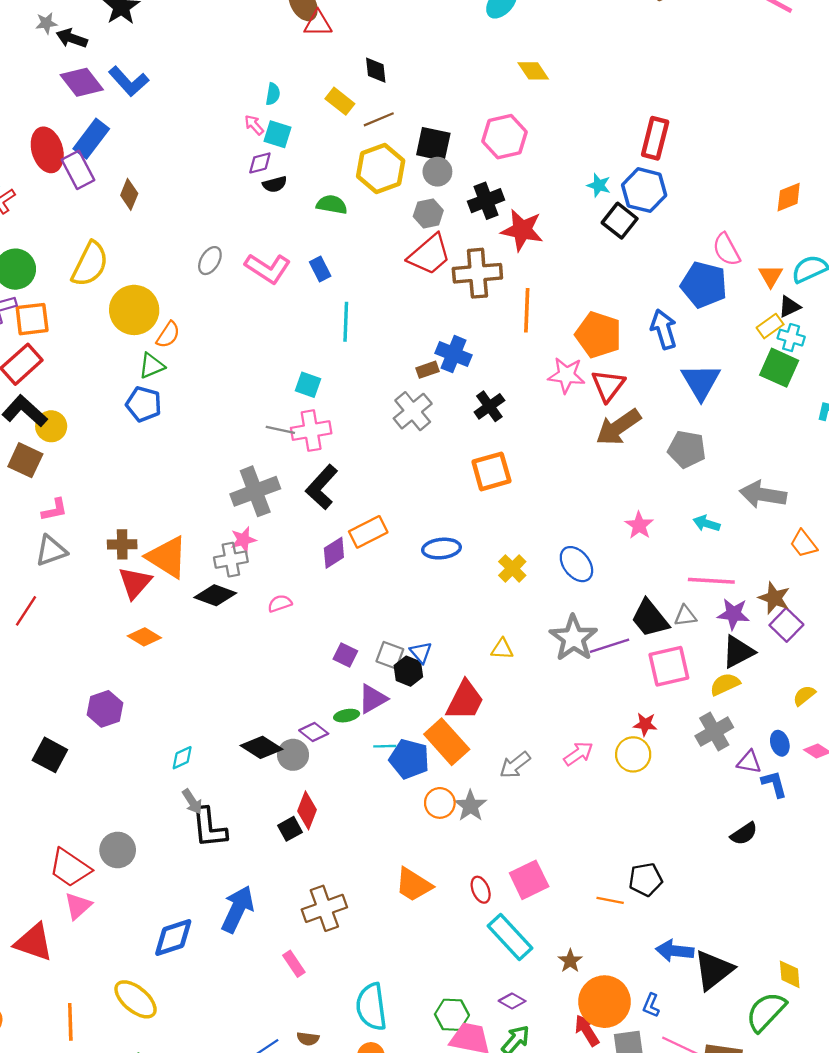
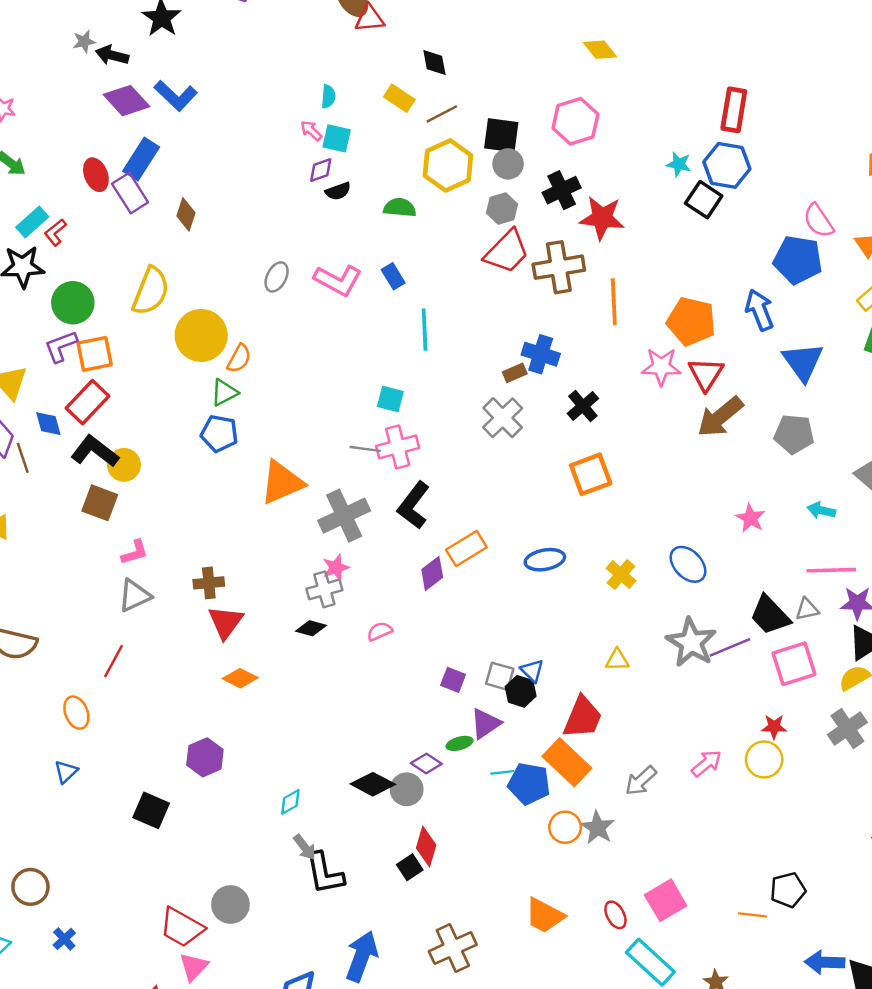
red ellipse: (47, 150) -> (96, 175), size x0.7
orange triangle: (167, 557) -> (282, 482), moved, turned -51
black diamond: (215, 595) -> (311, 628), size x0.7

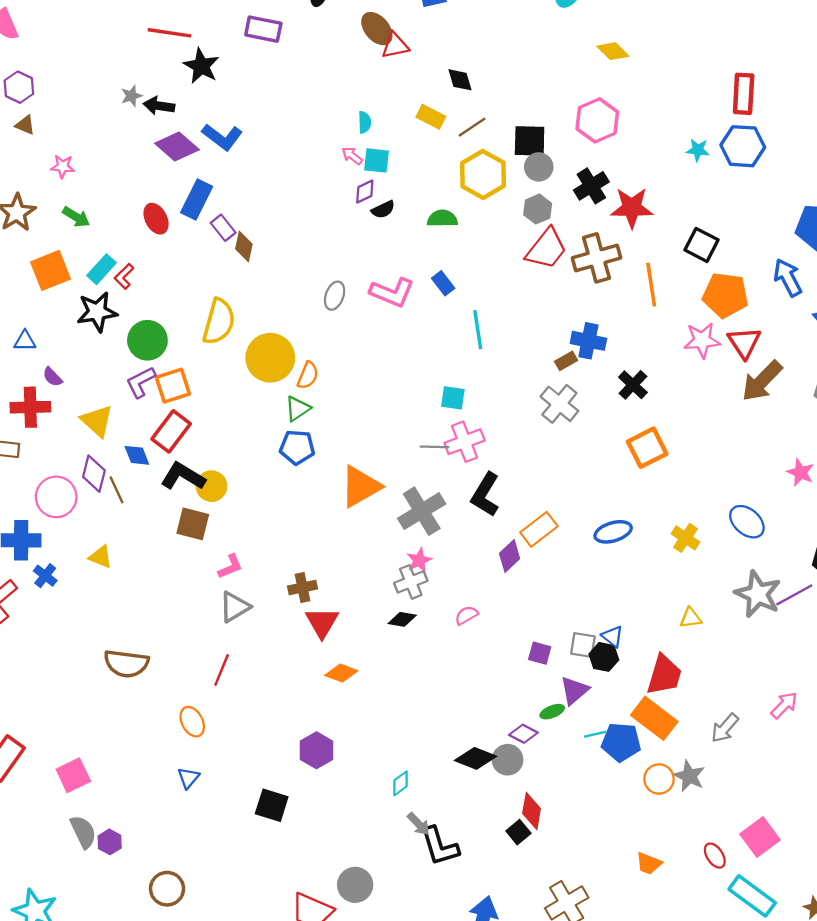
purple rectangle: (130, 193) -> (223, 228), moved, size x0.7
black square: (704, 200) -> (702, 245), moved
orange trapezoid: (545, 916) -> (649, 863), size x0.7

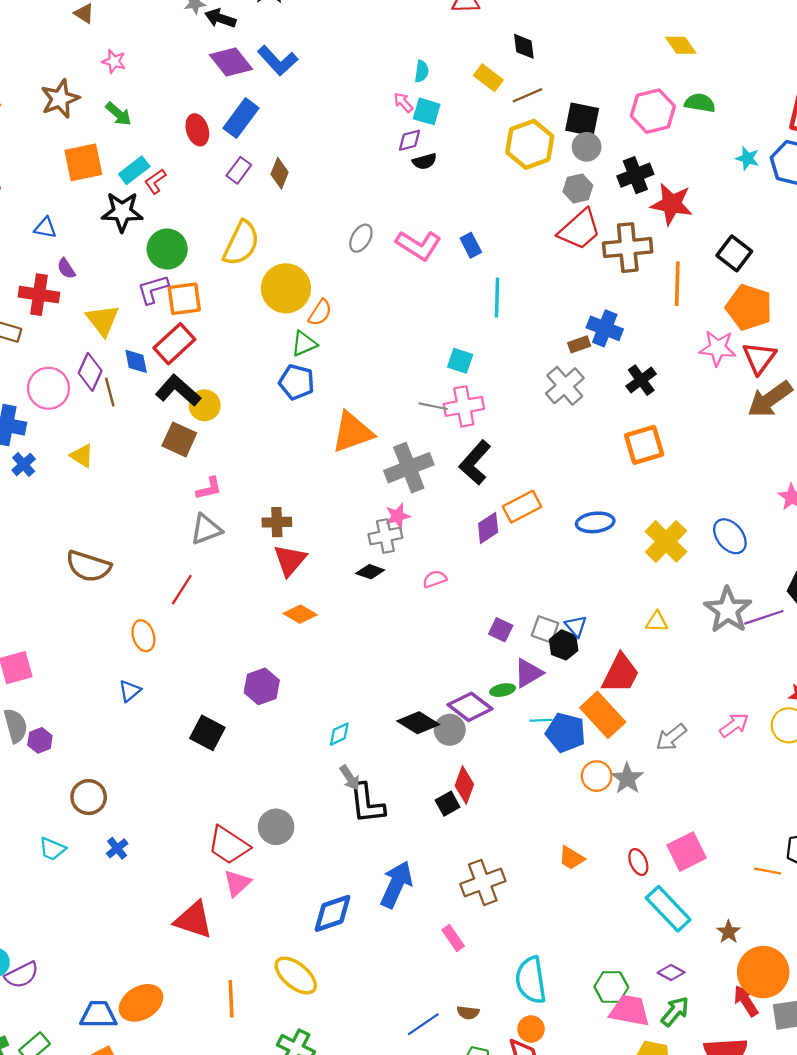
green semicircle: (442, 219) -> (700, 103), moved
purple rectangle: (223, 228) -> (239, 170), moved, turned 65
yellow cross: (685, 538) -> (666, 541), size x1.5
purple diamond: (523, 734) -> (470, 707), size x1.5

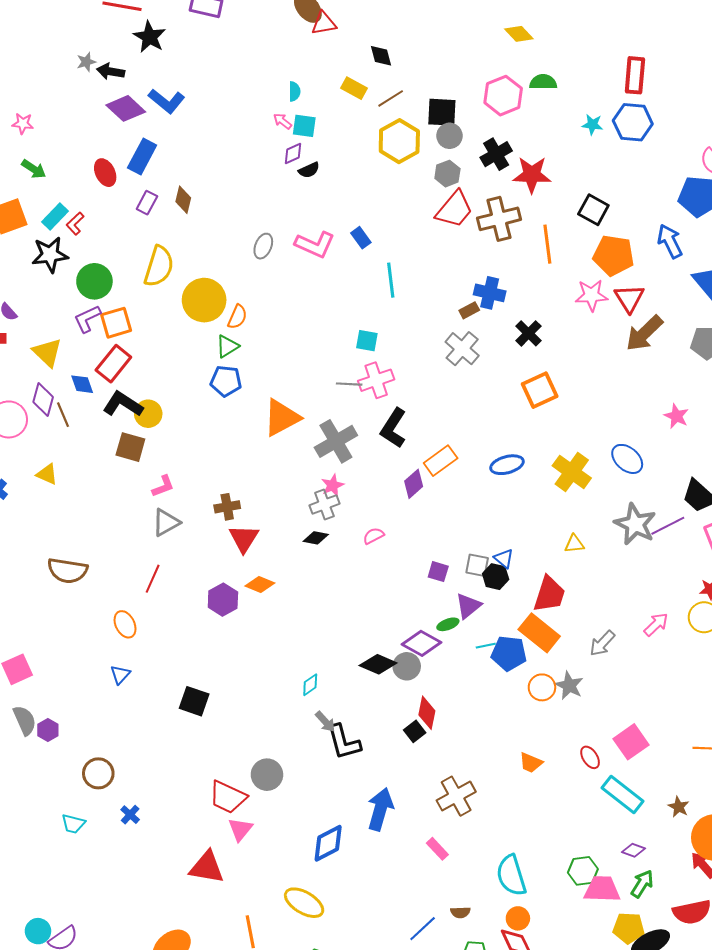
purple hexagon: (262, 686) -> (223, 600), moved

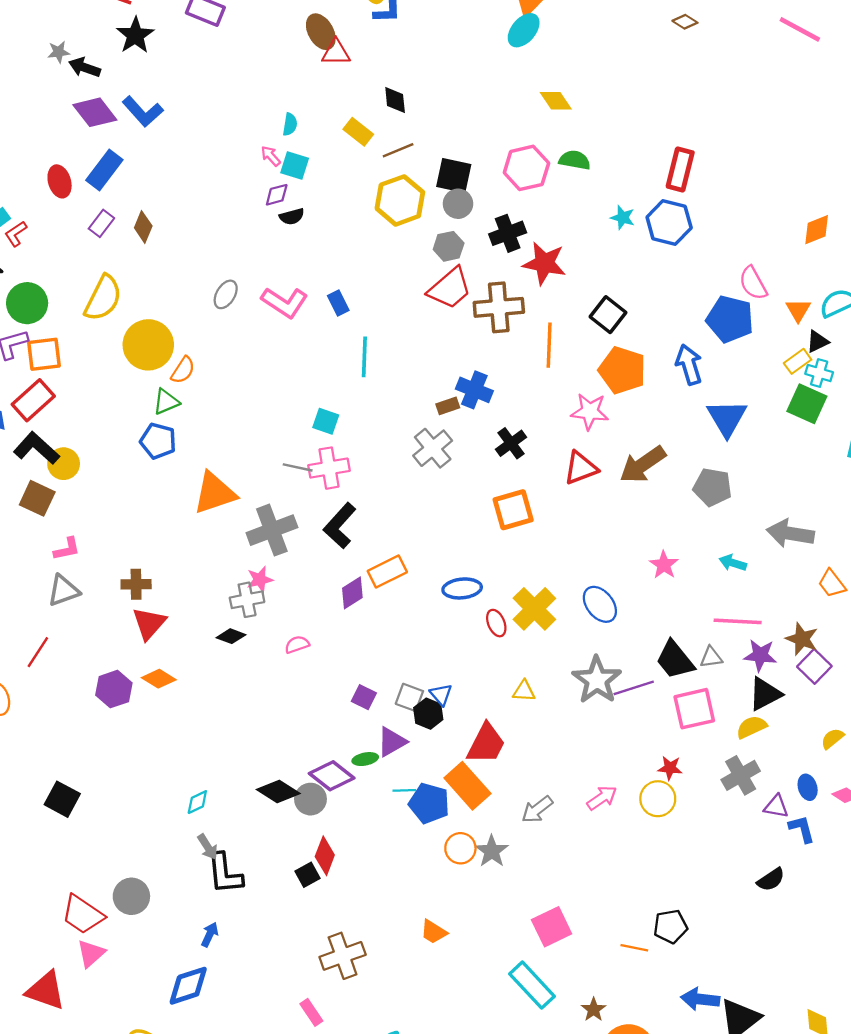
red triangle: (629, 298) -> (581, 468), moved, turned 32
red ellipse: (590, 757) -> (496, 623), moved
blue arrow: (380, 809) -> (210, 934), moved, size x0.5

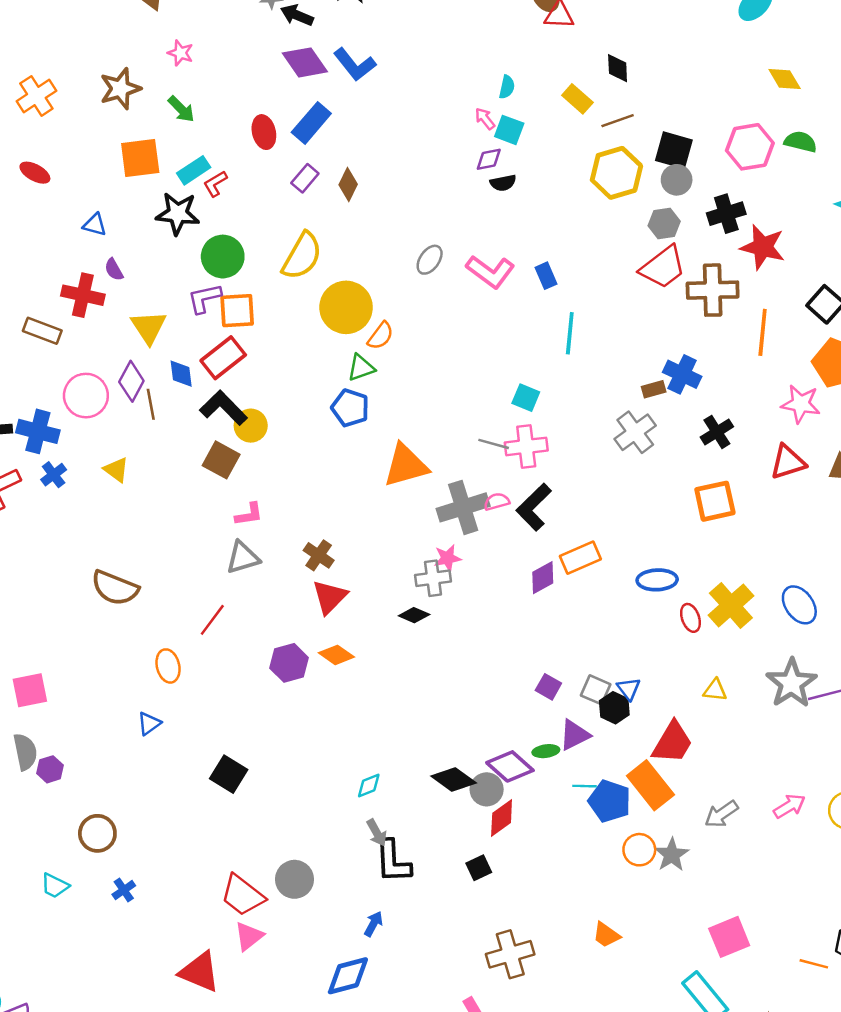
brown cross: (136, 584) -> (319, 555), turned 32
pink semicircle: (297, 645) -> (497, 502), moved
red diamond: (325, 856) -> (502, 818), moved, turned 30

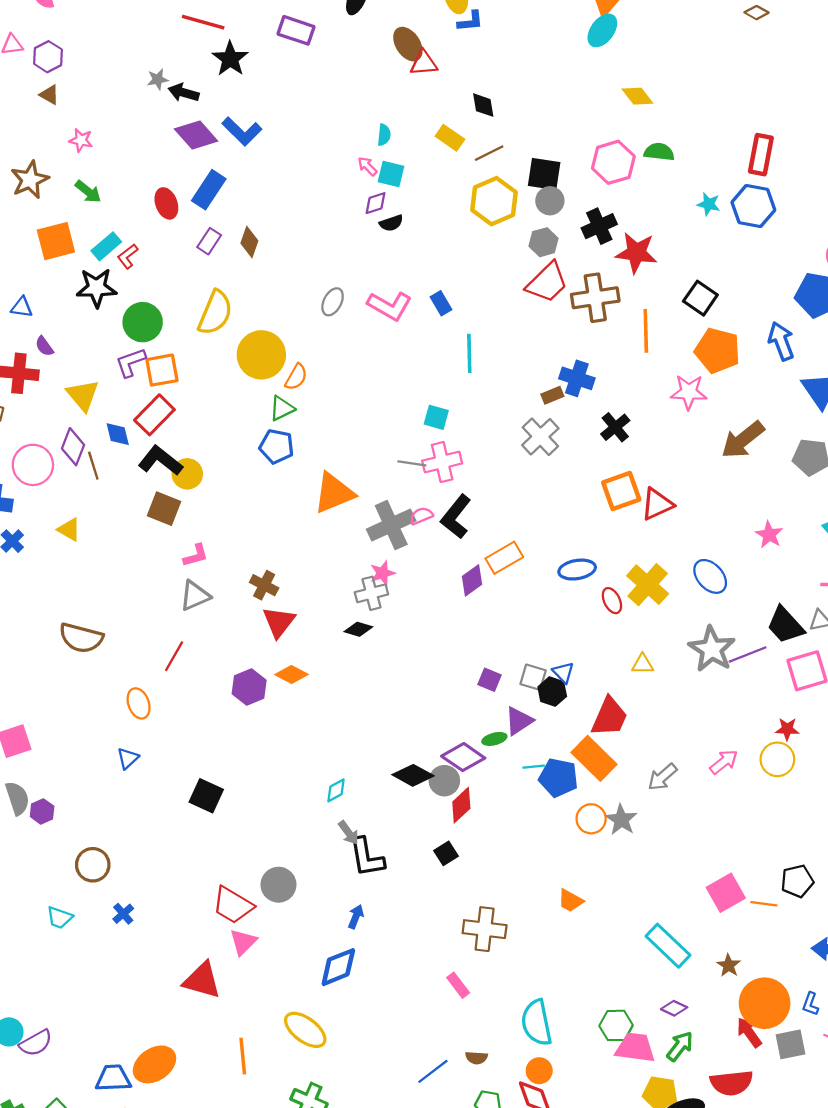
red triangle: (788, 462) -> (657, 504), moved
pink square: (729, 937) -> (726, 893), moved
brown cross: (510, 954) -> (485, 929), turned 30

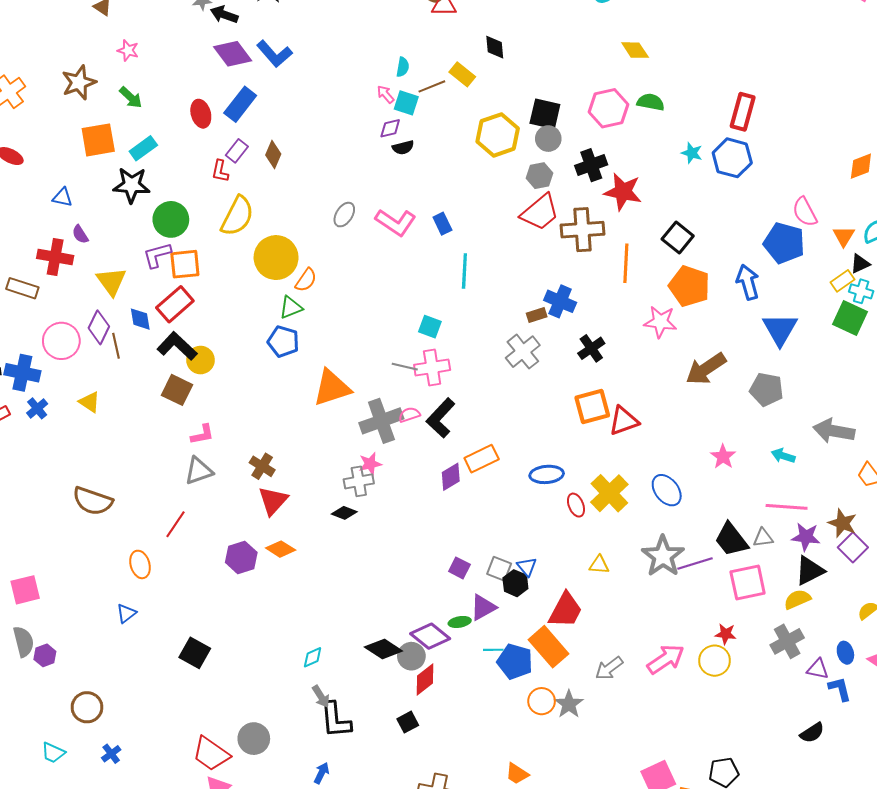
brown line: (489, 153) -> (432, 86), moved
red L-shape: (128, 256) -> (220, 171), moved, turned -45
pink arrow: (724, 762) -> (666, 659), size x1.4

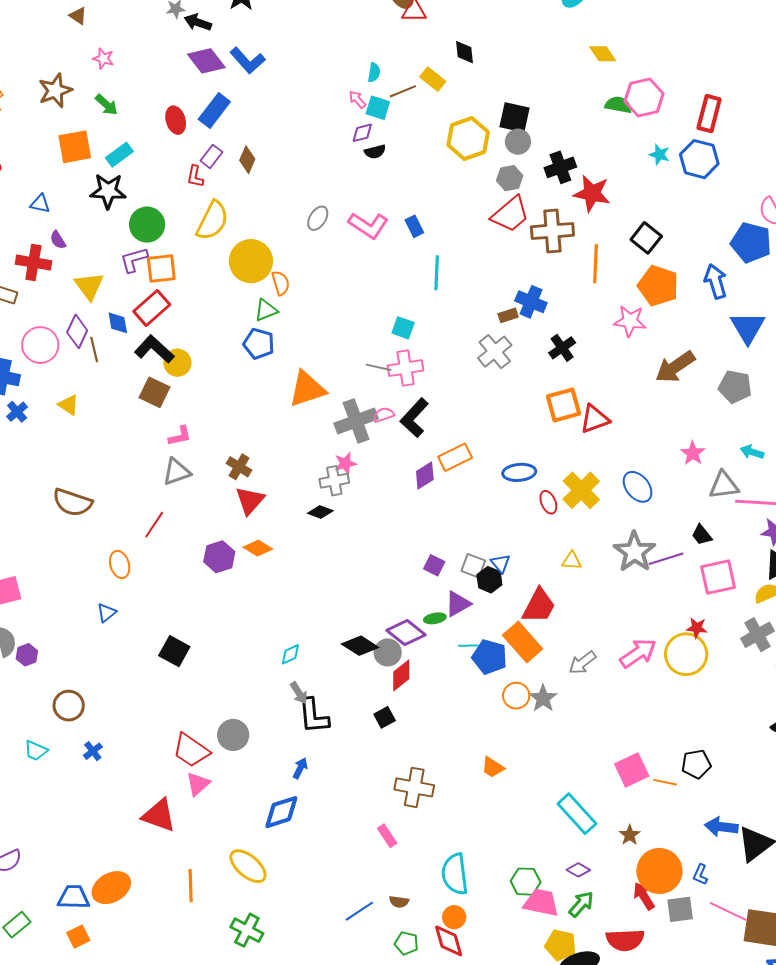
pink hexagon: (608, 108) -> (644, 97), moved
orange semicircle: (306, 280) -> (281, 283), turned -50
gray triangle: (763, 538) -> (724, 485), moved, size x1.5
black trapezoid: (731, 540) -> (702, 535), size x0.6
yellow circle: (715, 661) -> (686, 654), size x1.4

